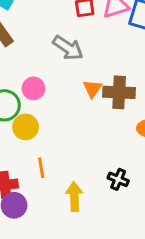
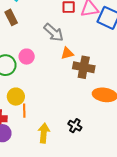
orange triangle: (92, 89) -> (67, 53), moved, turned 32
yellow circle: (26, 127) -> (16, 97), moved

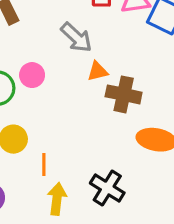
orange line: (24, 111) -> (44, 164), moved
black cross: (75, 126) -> (107, 188), size x1.5

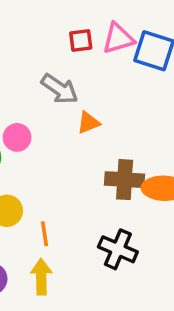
brown cross: (124, 94) -> (125, 180), moved
yellow arrow: (57, 199) -> (41, 277), moved

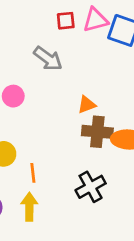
orange triangle: (88, 123) -> (87, 105), moved
black cross: (118, 249) -> (91, 187), turned 36

